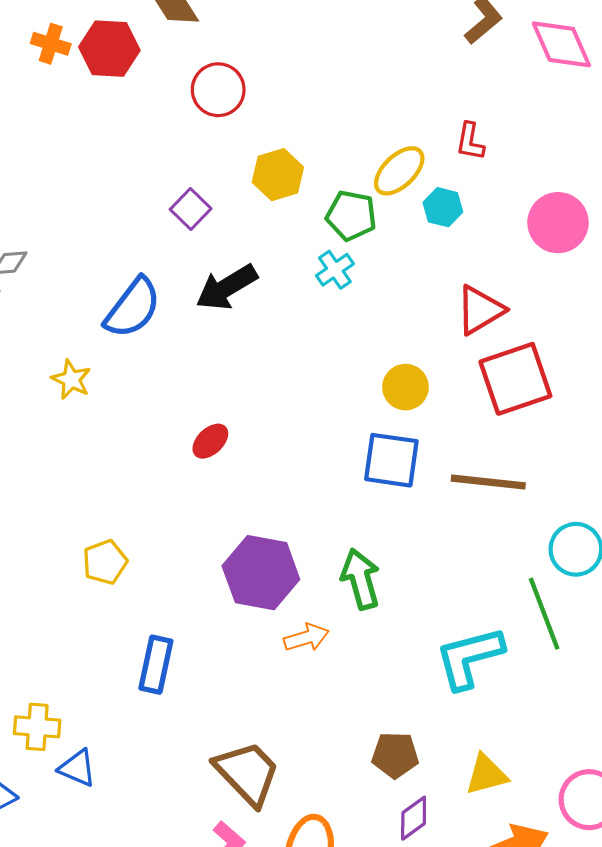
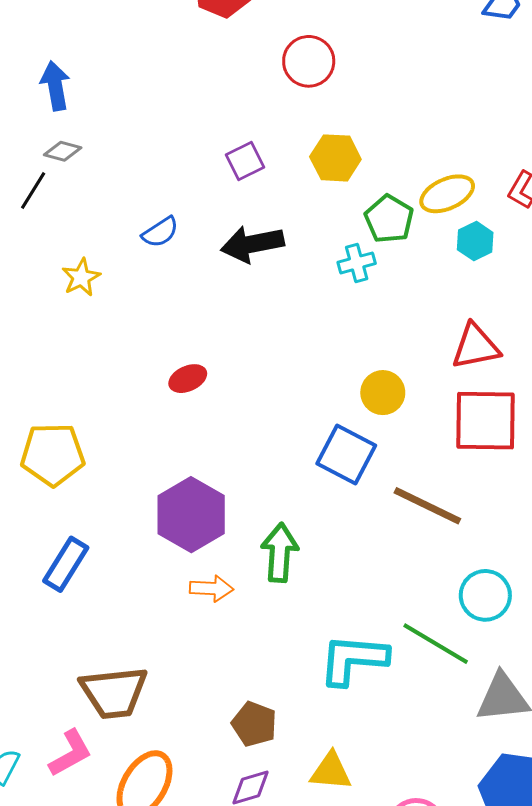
blue semicircle: (133, 308) -> (160, 232), size x0.6
yellow pentagon: (105, 562) -> (53, 454), size x1.5
green line: (544, 614) -> (436, 644), turned -58
brown trapezoid: (247, 773) -> (114, 693), turned 108

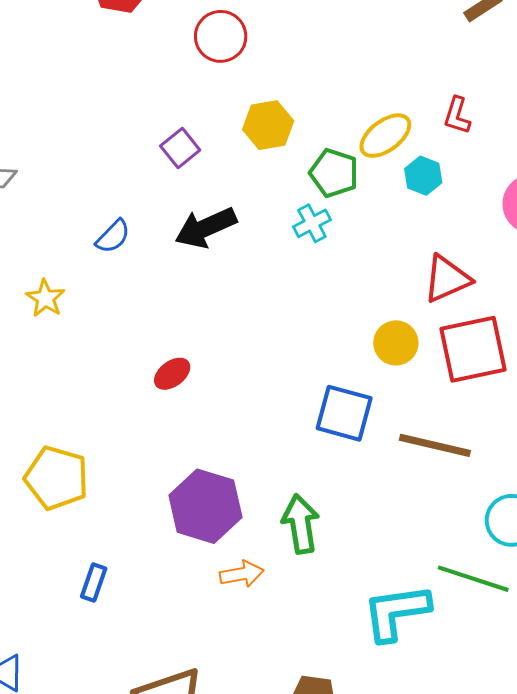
yellow circle: (383, 393) -> (396, 343), moved
yellow pentagon: (53, 454) -> (57, 478), turned 30
blue rectangle: (66, 564) -> (94, 583), size x0.7

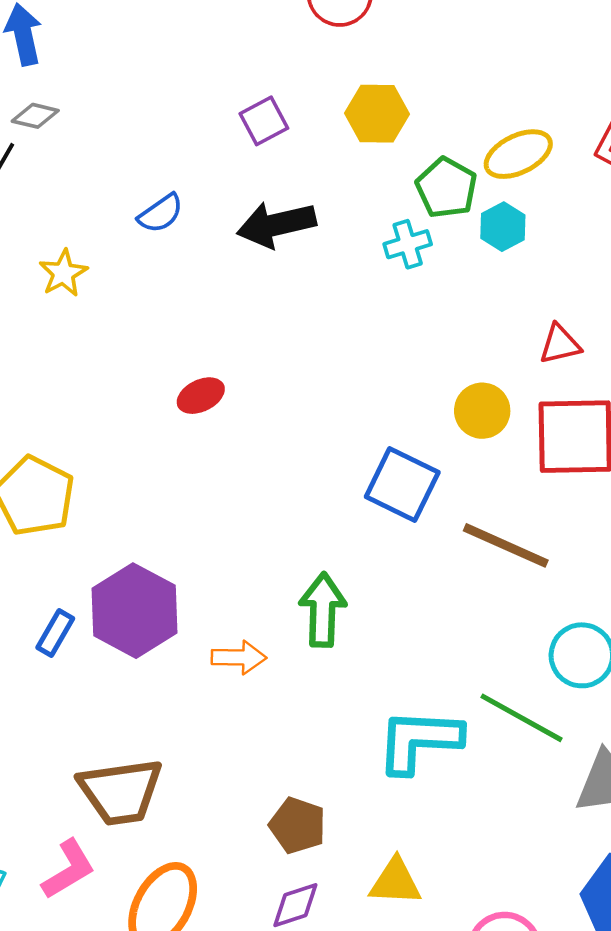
cyan hexagon: (423, 176) -> (503, 227), moved
red triangle: (447, 279) -> (560, 344), size x0.7
purple hexagon: (205, 506) -> (134, 611), moved

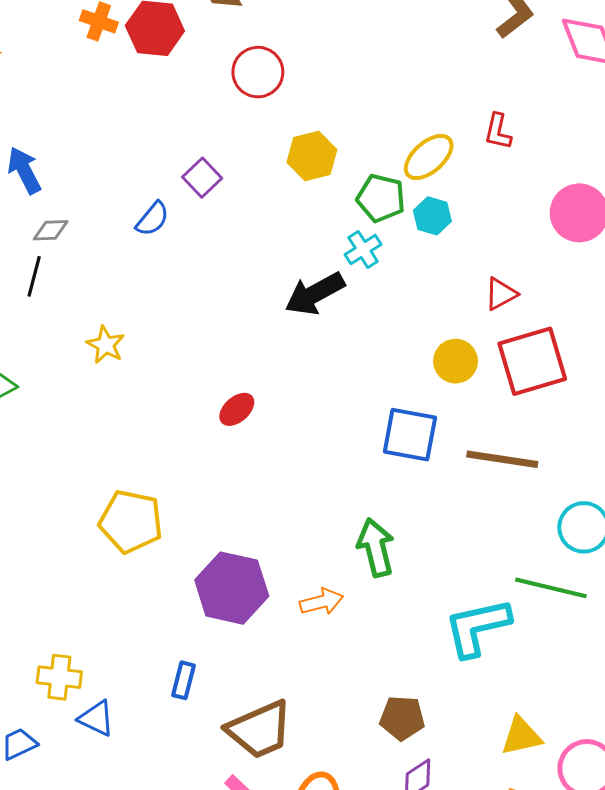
purple square: (264, 121) -> (202, 178), moved
blue semicircle: (161, 213) -> (152, 219), moved
black arrow: (276, 224) -> (315, 294), moved
blue rectangle: (55, 633) -> (183, 680), moved
yellow triangle: (395, 882) -> (521, 736), moved

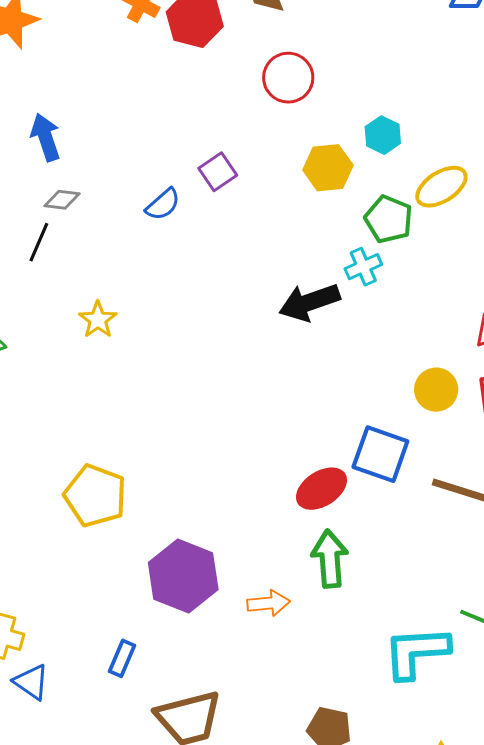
cyan hexagon: (432, 216) -> (383, 135), moved
red ellipse: (237, 409) -> (321, 489), moved, size x1.4

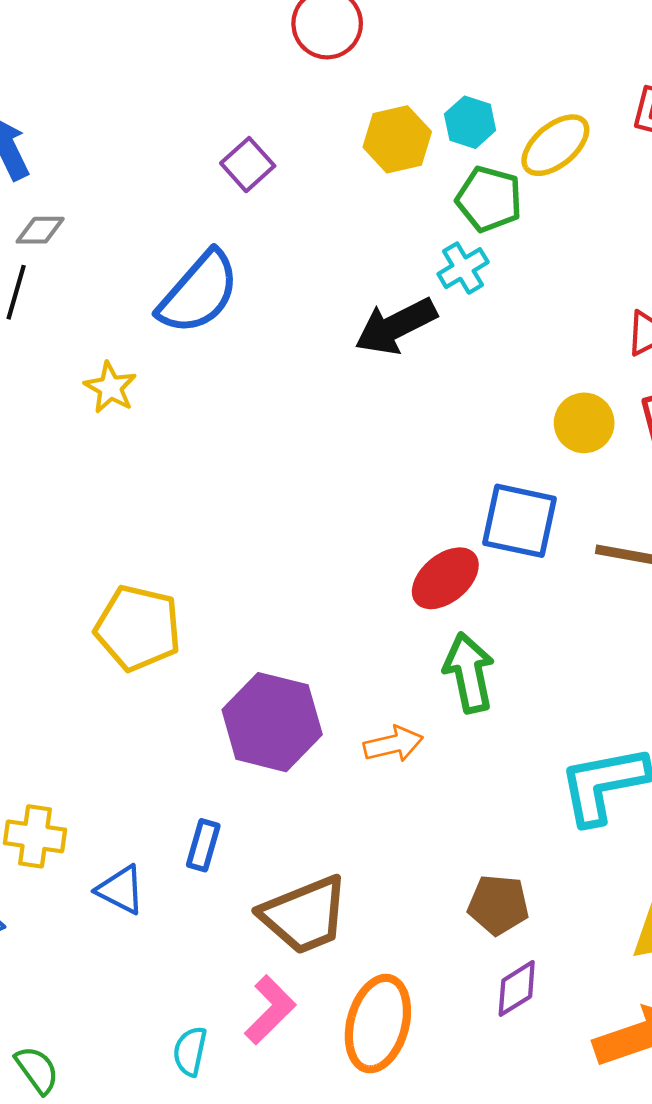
cyan hexagon: (383, 135) -> (470, 122), moved
blue semicircle: (163, 204) -> (199, 293), moved, size x1.8
blue triangle: (31, 682) -> (121, 890), moved

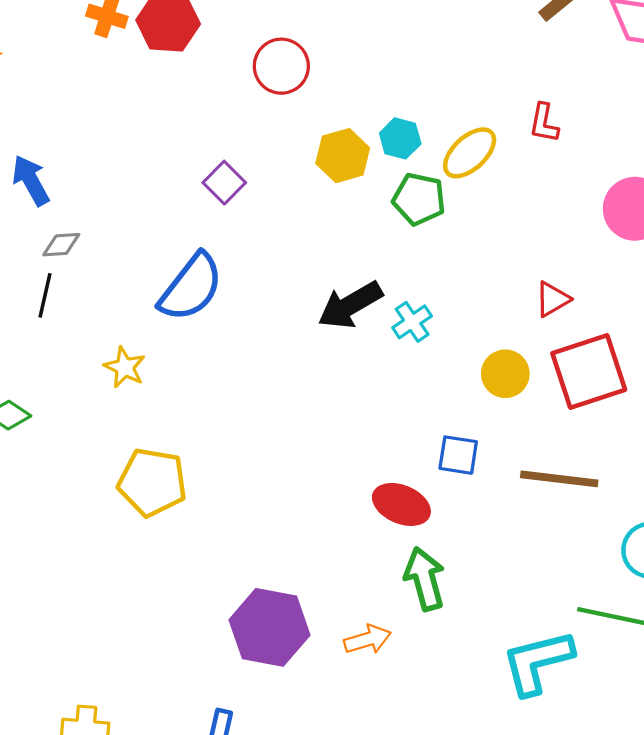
cyan cross: (463, 268) -> (412, 322), moved
blue square: (520, 521) -> (458, 455), size x0.7
red ellipse: (445, 578) -> (401, 504), turned 66
yellow pentagon: (138, 628) -> (152, 482), moved

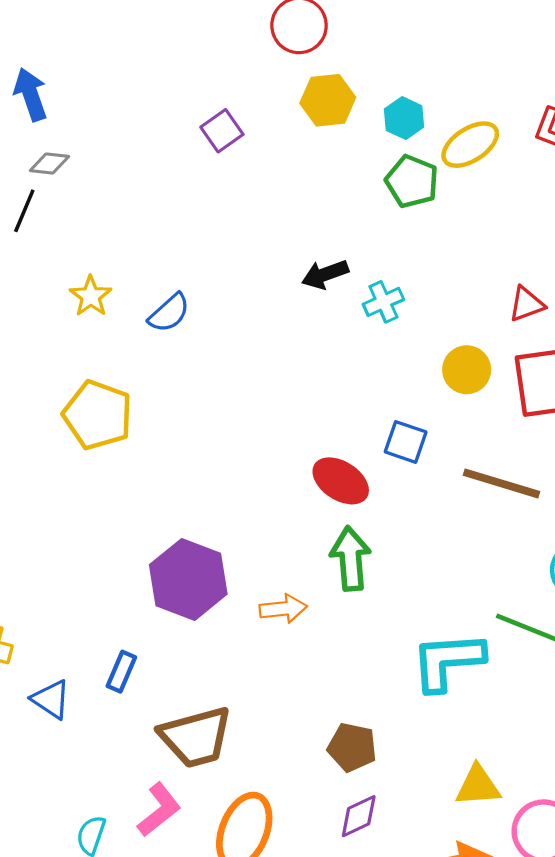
yellow hexagon: (343, 156) -> (328, 100), moved
blue semicircle: (191, 287) -> (169, 313), moved, size x0.6
black arrow: (350, 305) -> (325, 274), size x0.7

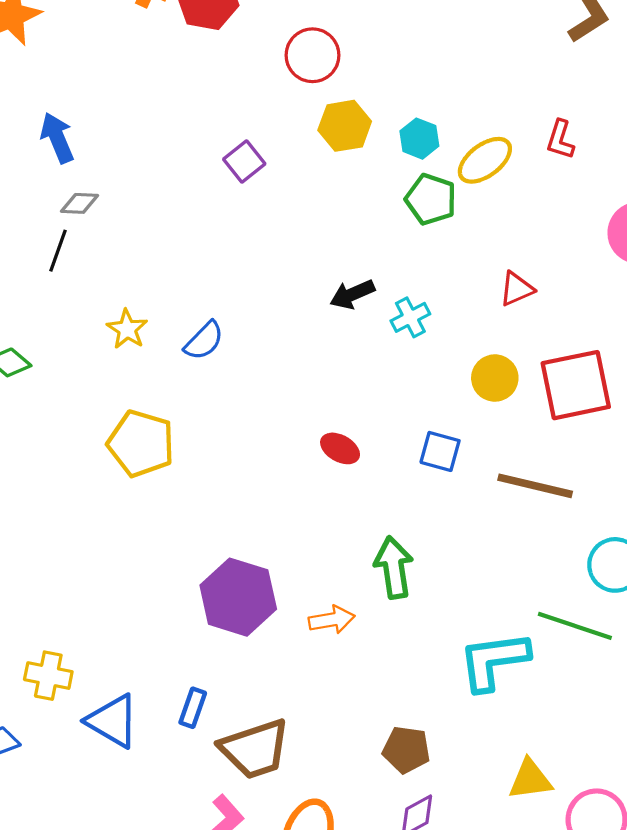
red triangle: (526, 304) -> (517, 289), moved
red ellipse: (341, 481) -> (340, 448), moved, size x0.7
blue rectangle: (121, 672) -> (193, 708), moved
blue triangle: (51, 699) -> (113, 721), size x1.4

